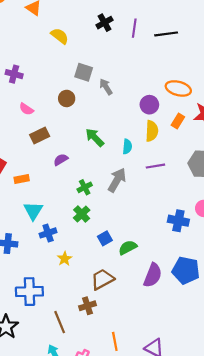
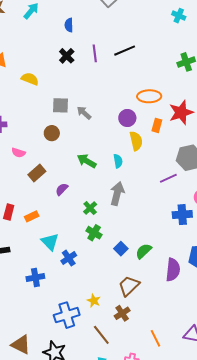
purple line: (155, 166) -> (168, 178), moved
yellow star: (65, 259) -> (94, 301), moved

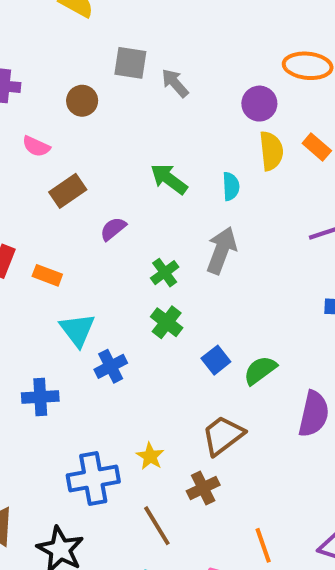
orange rectangle: (157, 125) -> (317, 147), moved, turned -72
brown circle: (52, 133) -> (82, 101), moved
orange rectangle: (32, 216) -> (47, 275), turned 40

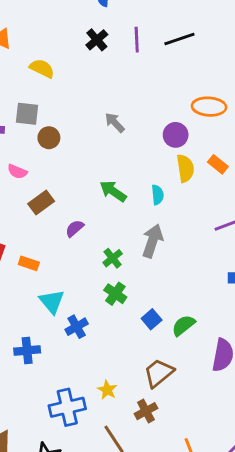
gray square: (130, 63) -> (27, 114), moved

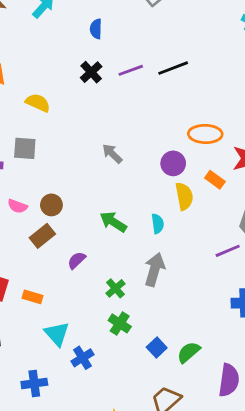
purple line: (137, 40) -> (131, 70), turned 75
brown circle: (49, 138) -> (51, 205), moved
orange rectangle: (218, 164) -> (215, 180), moved

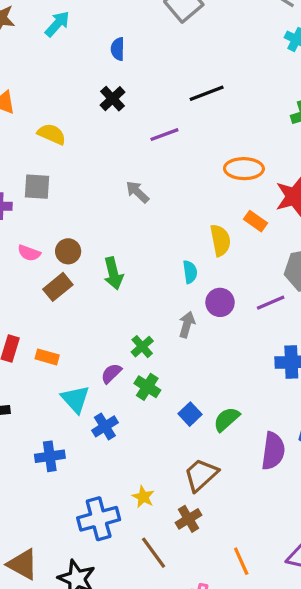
purple line: (131, 70) -> (164, 135), moved
purple circle: (173, 163) -> (220, 302), moved
green arrow: (113, 222) -> (113, 273), moved, turned -136
purple semicircle: (77, 260) -> (111, 373), moved
gray arrow: (155, 270) -> (187, 325), size x0.7

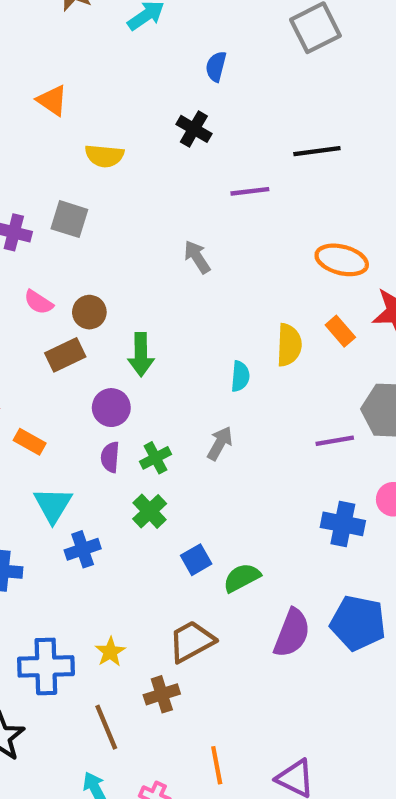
black cross: (113, 99) -> (194, 129), turned -30
yellow semicircle: (52, 134) -> (104, 156), turned 148
purple circle: (220, 302) -> (111, 408), moved
purple semicircle: (111, 373) -> (110, 457), moved, turned -55

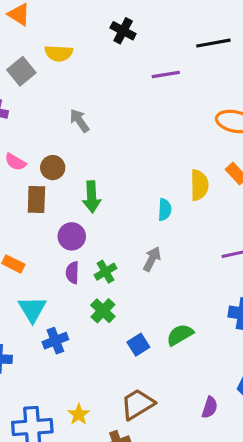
gray square: (69, 219) -> (21, 71), moved, turned 36
gray arrow: (197, 257) -> (79, 121), moved
brown rectangle: (65, 355) -> (36, 199), turned -60
green semicircle: (242, 578) -> (180, 335), moved
purple semicircle: (292, 633) -> (210, 407), moved, size x0.6

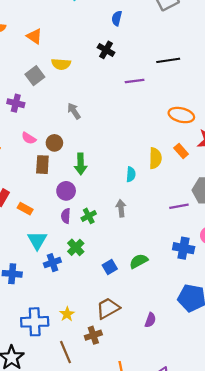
gray arrow: (152, 259) -> (121, 208), turned -35
green cross: (103, 311) -> (76, 247), moved
purple semicircle: (210, 407) -> (150, 320), moved

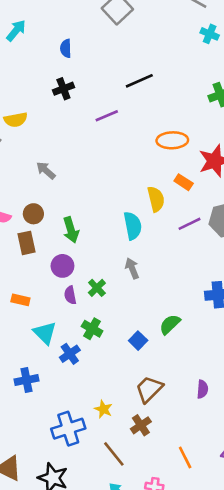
black cross: (106, 50) -> (63, 89), turned -35
cyan semicircle: (131, 174) -> (133, 226), size x1.5
purple line: (179, 206) -> (190, 224), moved

